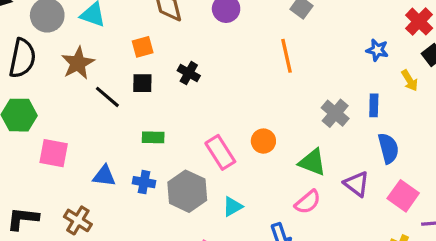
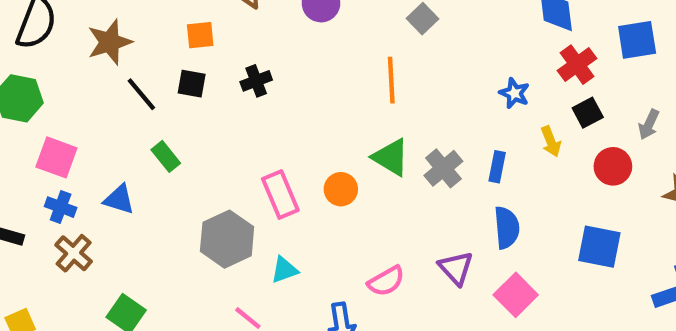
black cross: (189, 73) -> (256, 81), turned 30
green rectangle: (153, 137) -> (166, 156), moved, turned 40
green triangle: (312, 162) -> (391, 157), moved
blue cross: (144, 182) -> (61, 207), moved

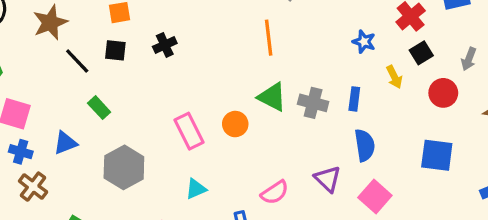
gray cross: (443, 168) -> (313, 103), turned -32
blue triangle: (119, 199) -> (65, 143), turned -35
gray hexagon: (227, 239) -> (124, 167), moved

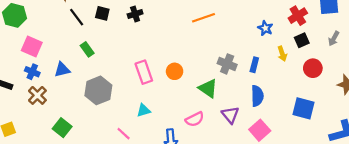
orange line: (269, 38) -> (203, 18), turned 70
gray arrow: (469, 59) -> (334, 39), moved
green triangle: (272, 97) -> (208, 88), moved

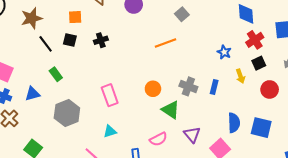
orange circle: (175, 71) -> (153, 89), moved
blue semicircle: (257, 96) -> (234, 123), moved

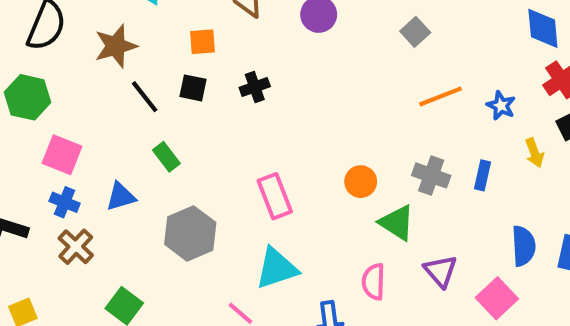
orange line: (166, 43) -> (440, 96), moved
cyan triangle: (110, 131) -> (277, 268), size x1.6
pink semicircle: (158, 139) -> (374, 282), turned 120

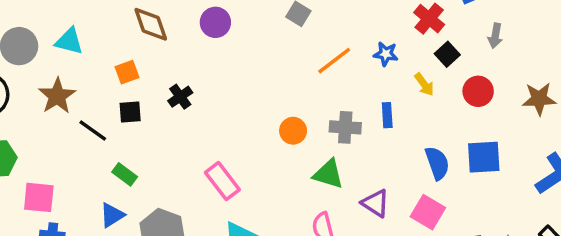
orange circle: (361, 182) -> (293, 131), moved
blue triangle: (121, 197) -> (112, 215), moved

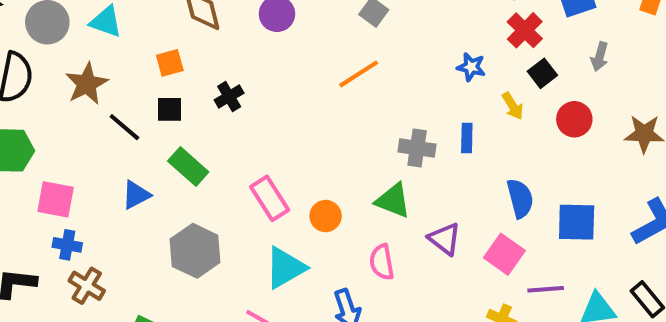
orange line: (334, 61) -> (359, 74), moved
orange circle: (293, 131) -> (326, 216), moved
blue square: (484, 157) -> (577, 222), moved
green rectangle: (125, 174) -> (188, 166), moved, size x1.4
blue triangle: (112, 215) -> (136, 195), moved

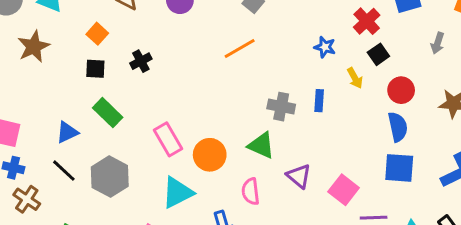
gray arrow: (600, 57) -> (438, 43), moved
orange square: (170, 63) -> (97, 34), turned -35
black line: (124, 127) -> (64, 171), moved
blue semicircle: (520, 198) -> (398, 127), moved
orange circle: (326, 216) -> (210, 155), size x1.4

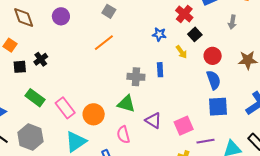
black square: (95, 69) -> (20, 67), moved
green rectangle: (108, 113) -> (35, 98), moved
pink square: (344, 190) -> (184, 126), turned 36

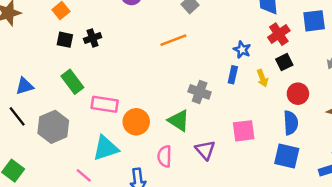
blue rectangle: (160, 70) -> (233, 75), moved
pink rectangle: (65, 108) -> (105, 104), turned -60
pink square: (184, 126) -> (244, 131), moved

